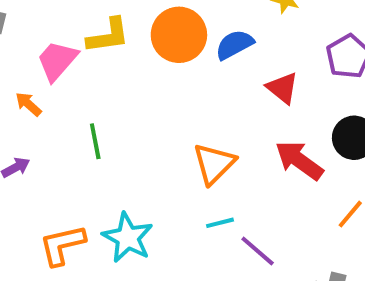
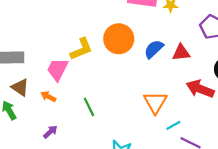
blue semicircle: (234, 45) -> (154, 49), moved
red triangle: (282, 88) -> (181, 53), turned -30
cyan line: (220, 223) -> (173, 125), moved

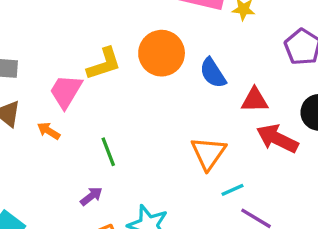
blue semicircle: (154, 49) -> (213, 73), turned -85
red triangle: (181, 53) -> (255, 100), moved
purple arrow: (50, 132) -> (91, 196), moved

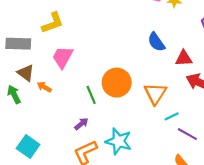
orange circle: (162, 53) -> (117, 83), moved
yellow L-shape: (104, 64) -> (53, 23), moved
orange arrow: (49, 131) -> (44, 87), moved

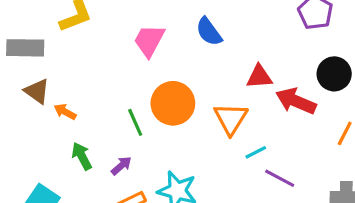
blue semicircle: (156, 42) -> (209, 32), moved
pink trapezoid: (63, 57) -> (149, 41), moved
red triangle: (184, 58) -> (259, 77), moved
green arrow: (14, 94) -> (82, 156), moved

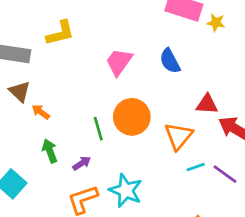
purple line: (280, 178) -> (225, 174), moved

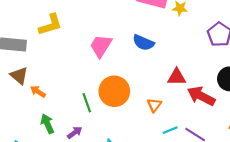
blue semicircle: (170, 61) -> (143, 43), turned -35
orange triangle: (179, 136) -> (154, 105), size x0.6

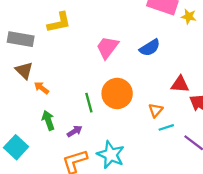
blue semicircle: (143, 43) -> (150, 48), turned -60
cyan line: (170, 130) -> (166, 127), moved

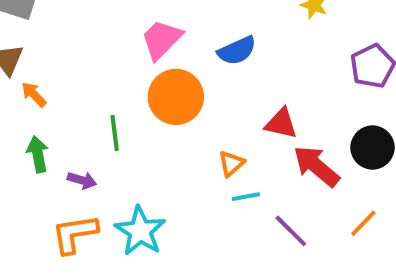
orange circle: (117, 93) -> (176, 97), moved
purple arrow: (75, 131) -> (82, 180), turned 40

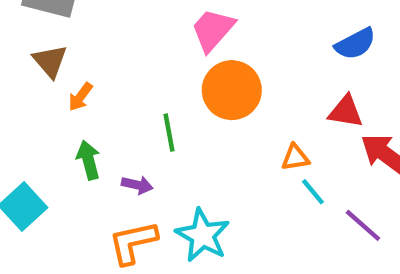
blue semicircle: (237, 51) -> (355, 44), moved
orange arrow: (34, 95) -> (80, 97), turned -96
orange triangle: (231, 164) -> (295, 157), turned 36
cyan line: (246, 197) -> (313, 192), turned 64

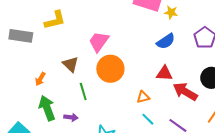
brown triangle: (50, 61) -> (70, 64), moved
green arrow: (88, 160) -> (47, 108), size x1.4
cyan line: (313, 192) -> (148, 119), moved

